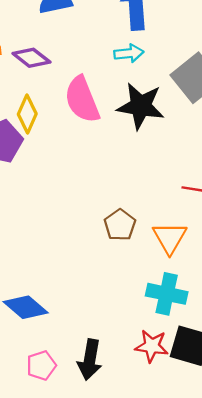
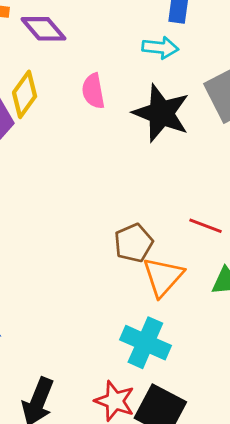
pink semicircle: (82, 100) -> (93, 91), size x0.6
brown pentagon: (120, 225) -> (134, 243), moved

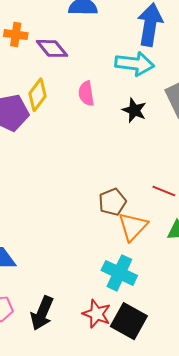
cyan arrow: (160, 48) -> (135, 64), size x1.5
black star: (161, 113) -> (134, 110), size x0.6

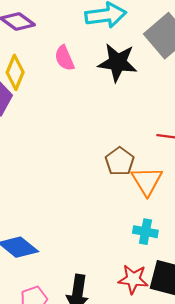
black star: (134, 110) -> (118, 63), size x1.5
cyan cross: (119, 273) -> (145, 232), size x0.7

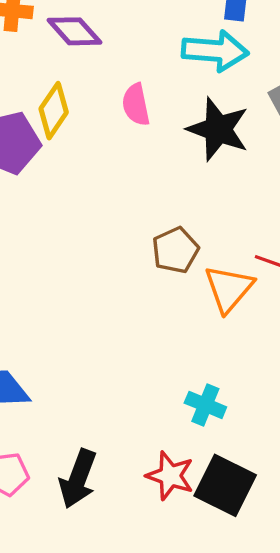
brown pentagon: (120, 161) -> (175, 250), moved
orange triangle: (147, 181) -> (229, 289), moved

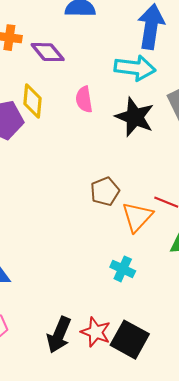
yellow diamond: (54, 111) -> (32, 101), turned -32
cyan cross: (205, 405) -> (123, 269), moved
black arrow: (78, 479) -> (59, 335), moved

